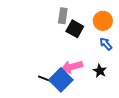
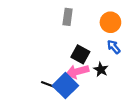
black square: (75, 29) -> (80, 54), moved
black star: (100, 71) -> (101, 69), moved

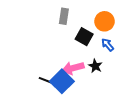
black square: (80, 54) -> (84, 37), moved

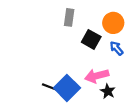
black star: (95, 66) -> (108, 91), moved
pink arrow: (73, 68) -> (97, 76), moved

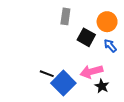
black line: (49, 87) -> (47, 74), moved

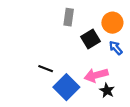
black square: (86, 37) -> (91, 39), turned 30
black line: (47, 74) -> (46, 69), moved

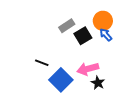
gray rectangle: (69, 17) -> (67, 26), moved, turned 49
blue arrow: (116, 48) -> (106, 35), moved

